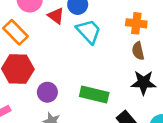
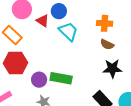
brown semicircle: (138, 51) -> (107, 44), turned -48
green rectangle: (94, 95) -> (61, 78), moved

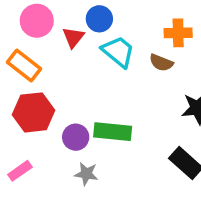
red triangle: (43, 21) -> (73, 37), turned 40
brown semicircle: (107, 44) -> (161, 63), moved

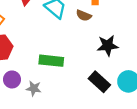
purple circle: (76, 137) -> (12, 79), moved

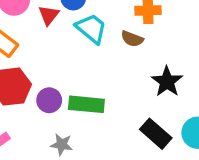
black star: (108, 46) -> (167, 82), turned -30
purple circle: (12, 79) -> (49, 100), moved

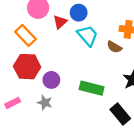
green rectangle: (86, 104) -> (92, 88), moved
gray star: (62, 144) -> (45, 103), moved

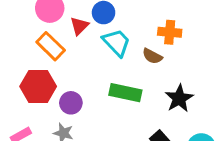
orange rectangle: (26, 35) -> (51, 46), moved
green rectangle: (92, 88) -> (125, 93), moved

